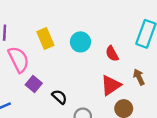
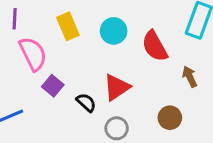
red semicircle: (112, 54) -> (155, 46), size x1.5
red triangle: (111, 85) -> (117, 87), moved

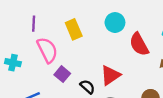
cyan circle: (114, 31) -> (115, 23), moved

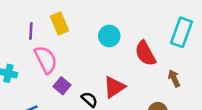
cyan circle: (115, 23) -> (109, 36), moved
yellow rectangle: (74, 29) -> (59, 24), moved

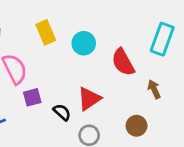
yellow rectangle: (59, 24) -> (46, 32), moved
purple square: (62, 86) -> (32, 97), turned 35

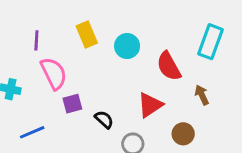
red triangle: (89, 99) -> (150, 105), moved

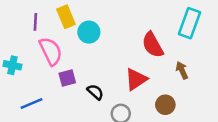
yellow rectangle: (87, 35) -> (66, 17), moved
cyan circle: (127, 46) -> (89, 32), moved

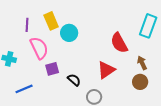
brown circle: (165, 105) -> (140, 82), moved

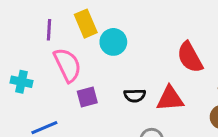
red triangle: (106, 70) -> (170, 99), turned 30
black semicircle: (74, 80) -> (135, 96), moved, turned 136

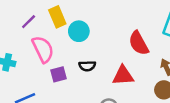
purple line: (49, 30) -> (29, 22), turned 42
black semicircle: (135, 96) -> (87, 66), moved

